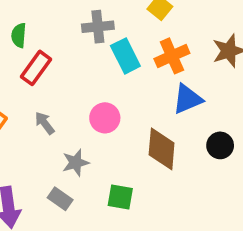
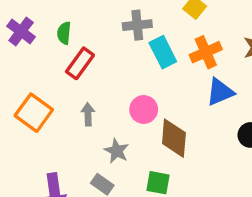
gray arrow: (45, 123) -> (88, 114), turned 35
brown diamond: (162, 149) -> (174, 138), moved
gray star: (76, 163) -> (117, 151), turned -30

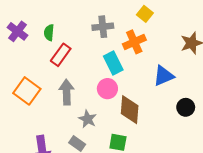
cyan rectangle: (163, 52) -> (113, 63), moved
orange cross: (206, 52) -> (134, 42), moved
gray arrow: (88, 114) -> (67, 92), size x1.5

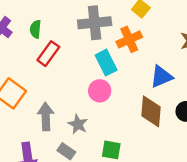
gray cross: (103, 27) -> (95, 23), size x1.4
gray arrow: (67, 92) -> (46, 117), moved
brown diamond: (130, 110) -> (151, 111), moved

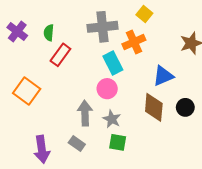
gray arrow: (46, 117) -> (85, 113), moved
gray star: (78, 124) -> (112, 119), moved

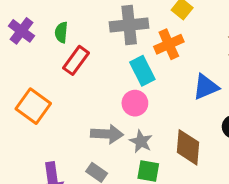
brown diamond: (154, 107) -> (188, 147), moved
gray arrow: (85, 113) -> (107, 134), turned 95

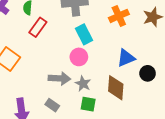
orange cross: (169, 44) -> (119, 16), moved
blue triangle: (206, 87) -> (126, 58), moved

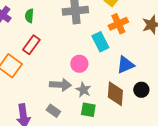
red rectangle: (38, 27) -> (31, 45), moved
cyan rectangle: (84, 34) -> (100, 42), moved
black circle: (148, 73) -> (141, 90), moved

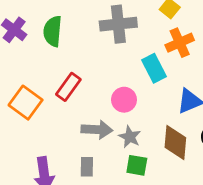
green semicircle: (29, 16) -> (53, 31), size x1.5
red rectangle: (31, 45) -> (68, 87), moved
gray rectangle: (53, 111) -> (87, 167), turned 56

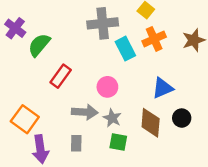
green semicircle: (53, 31) -> (39, 45), moved, turned 35
cyan rectangle: (154, 68) -> (125, 49), moved
orange square: (26, 103) -> (25, 119), moved

